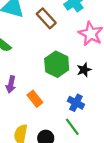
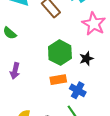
orange rectangle: (35, 99) -> (58, 80), moved, turned -63

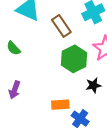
green hexagon: (60, 53) -> (74, 59), moved

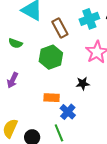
green semicircle: (14, 48) -> (15, 43), turned -32
green hexagon: (74, 59) -> (51, 57), moved

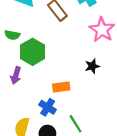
green hexagon: (51, 57) -> (33, 52), moved
blue cross: (68, 112) -> (48, 107), moved

